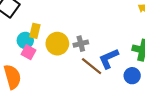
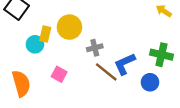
yellow circle: (57, 44) -> (69, 27), moved
pink square: (28, 52) -> (59, 74), moved

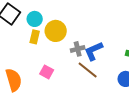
cyan circle: (35, 44) -> (35, 19), moved
blue L-shape: (125, 64) -> (94, 51), moved

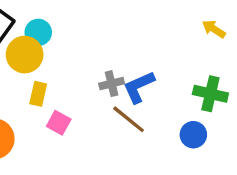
yellow circle: (56, 31) -> (25, 55), moved
yellow rectangle: (35, 37) -> (38, 94), moved

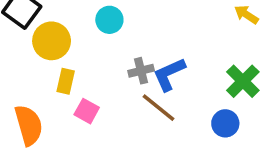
cyan circle: (38, 32) -> (109, 20), moved
green cross: (210, 94) -> (243, 81), turned 32

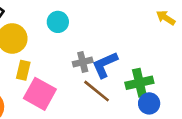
green cross: (243, 81) -> (139, 83), moved, turned 32
pink square: (87, 111) -> (40, 94), size x1.6

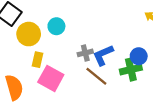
cyan circle: (58, 22) -> (56, 26), moved
blue circle: (149, 103) -> (139, 56), moved

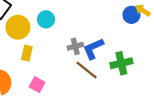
blue circle: (139, 56) -> (131, 15), moved
pink square: (51, 78) -> (37, 85), moved, size x0.6

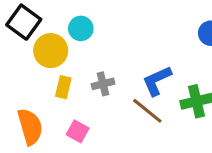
cyan circle: (46, 19) -> (81, 28), moved
gray cross: (75, 46) -> (103, 84), moved

